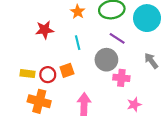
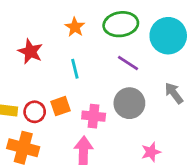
red star: (45, 30) -> (30, 51), turned 30
gray circle: (106, 60) -> (129, 103), moved
pink cross: (121, 78) -> (94, 116), moved

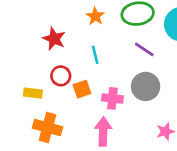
red circle: (35, 112) -> (61, 76), moved

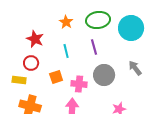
purple line: (144, 49) -> (94, 47), moved, turned 42
red circle: (61, 76) -> (31, 63), moved

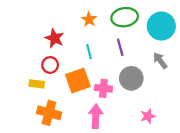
gray arrow: (135, 68) -> (160, 61), moved
orange square: (56, 77) -> (78, 81), size x1.6

